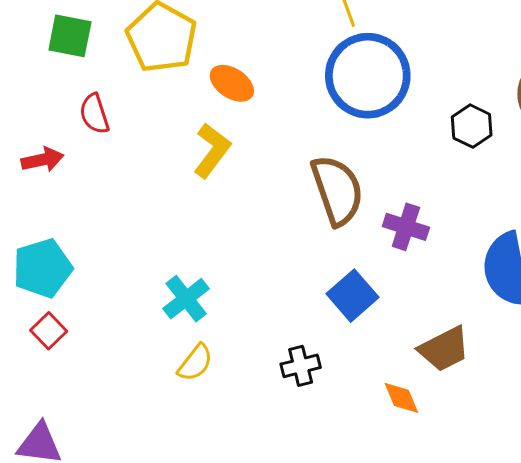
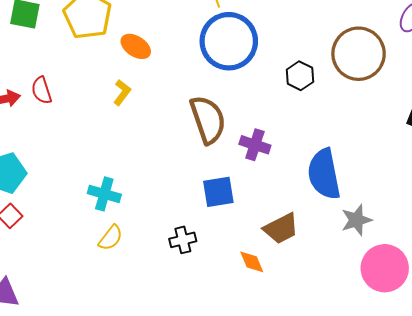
red semicircle: (94, 114) -> (42, 90), moved
yellow L-shape: (212, 150) -> (122, 92), size x0.7
blue square: (353, 296) -> (218, 192), turned 32
cyan cross: (186, 299) -> (104, 194), turned -36

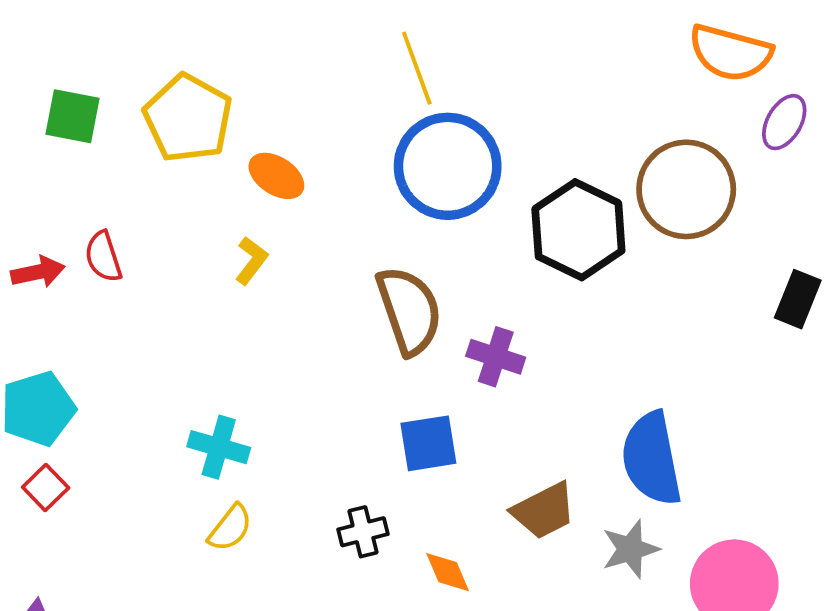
black hexagon: (300, 76) -> (578, 230), size x1.8
blue semicircle: (324, 174) -> (652, 459), moved
gray star: (356, 220) -> (630, 549), moved
orange diamond: (252, 262) -> (448, 572), moved

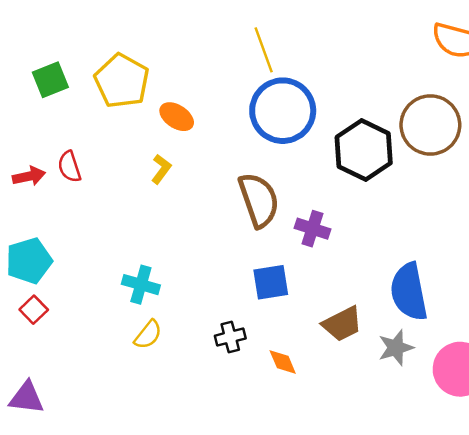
green square: (73, 116) -> (50, 80), turned -33

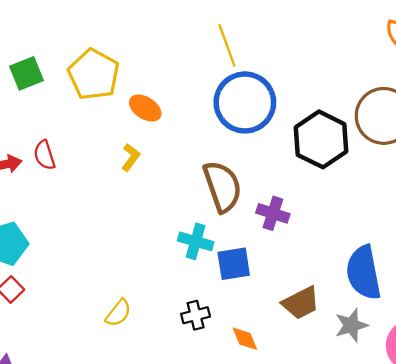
cyan cross: (141, 285) -> (196, 241), moved

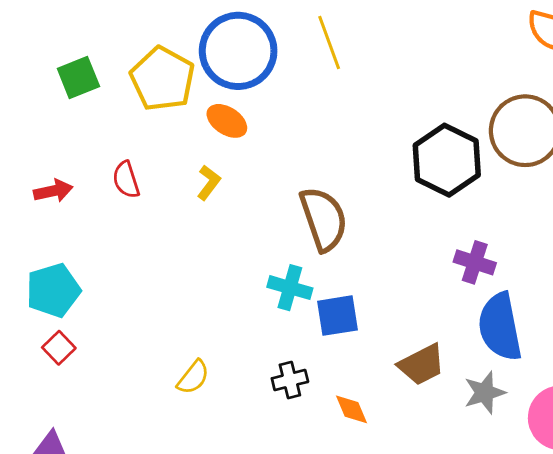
blue circle: (245, 102) -> (238, 51), moved
red semicircle: (44, 155) -> (126, 180), moved
purple cross: (273, 213) -> (475, 262), moved

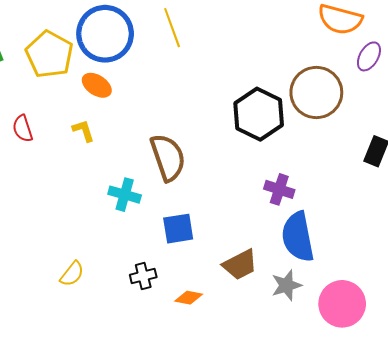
yellow L-shape: (209, 183) -> (83, 131), turned -55
cyan cross: (290, 288) -> (125, 195), moved
orange diamond: (352, 409) -> (189, 298), turned -56

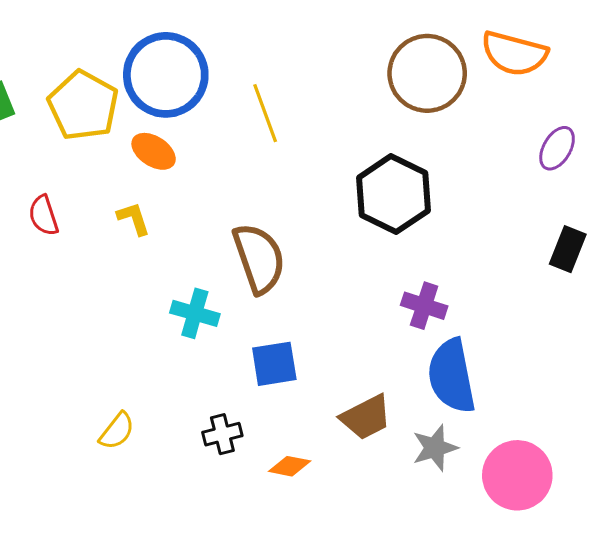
yellow line: (172, 28) -> (265, 113), moved
purple ellipse: (369, 56) -> (557, 148), moved
brown circle: (316, 92) -> (427, 73), moved

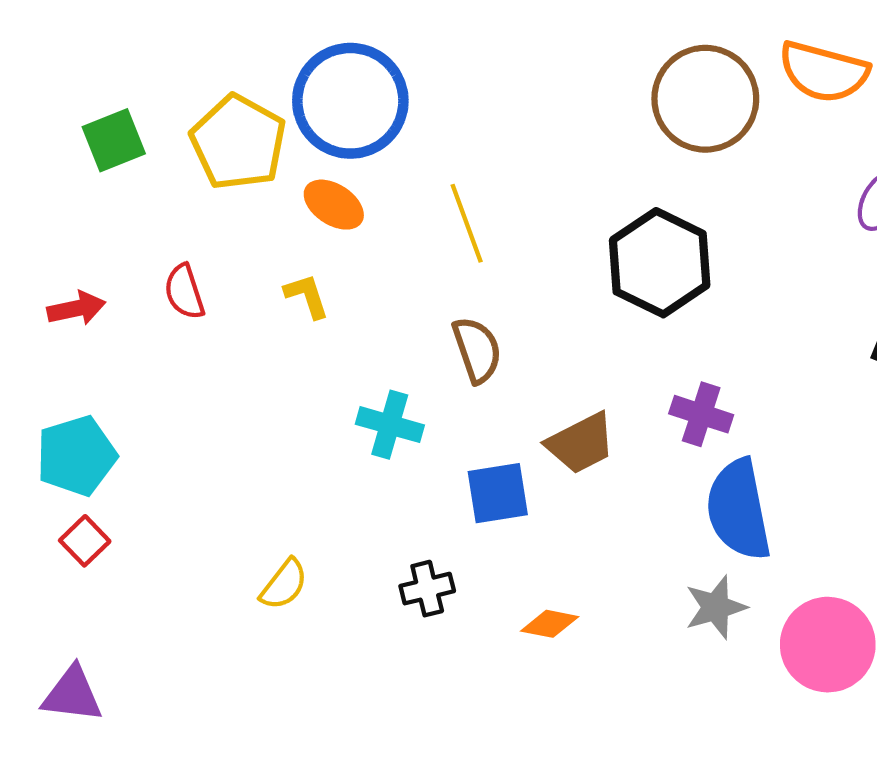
yellow line: (265, 113) -> (467, 223), moved
brown semicircle: (259, 258) -> (477, 350), size x0.7
brown trapezoid: (366, 417) -> (581, 443), moved
orange diamond: (290, 466) -> (550, 624), moved

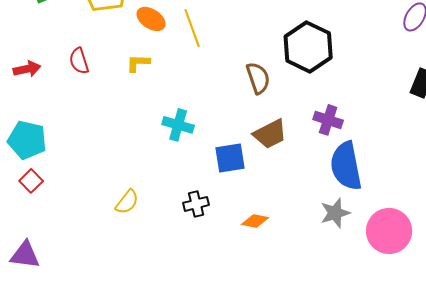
yellow line: (467, 223) -> (192, 28), moved
yellow L-shape: (307, 296) -> (138, 63), turned -70
brown semicircle: (477, 350) -> (258, 78), moved
cyan pentagon: (76, 456) -> (27, 140), turned 30

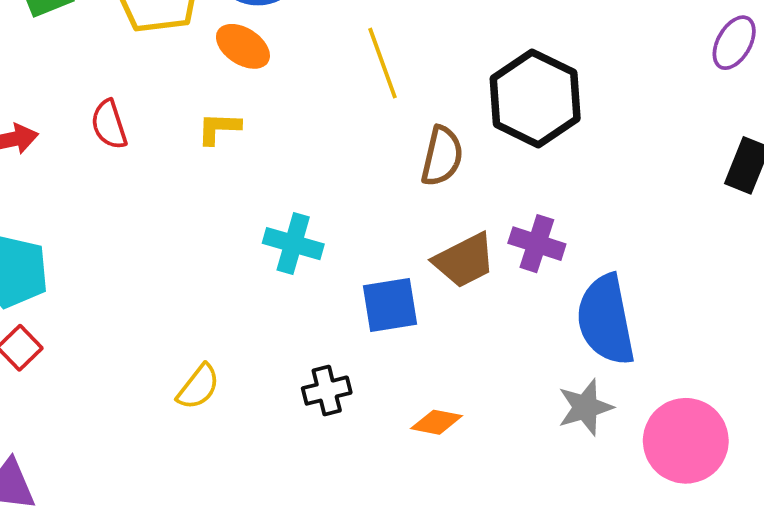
yellow line: (192, 28) -> (383, 63), moved
brown semicircle: (258, 78) -> (442, 156), turned 32
purple cross: (328, 120) -> (537, 244), moved

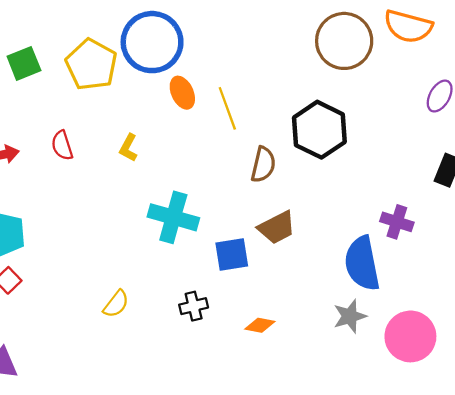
orange ellipse: (243, 46) -> (182, 93), moved, turned 32
yellow L-shape: (219, 128) -> (128, 148), turned -64
cyan cross: (293, 244) -> (173, 217), size x1.4
purple cross: (537, 244) -> (397, 222), moved

